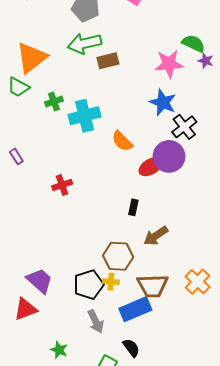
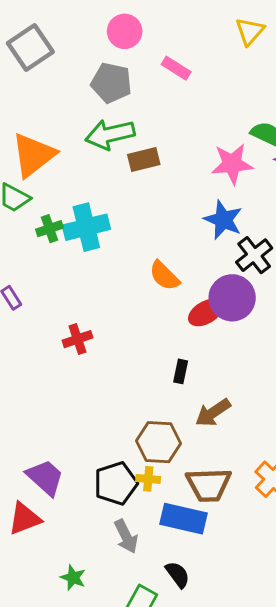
green cross: (54, 101) -> (50, 229), moved
cyan cross: (84, 116) -> (86, 227), moved
blue rectangle: (135, 309) -> (184, 519), turned 36

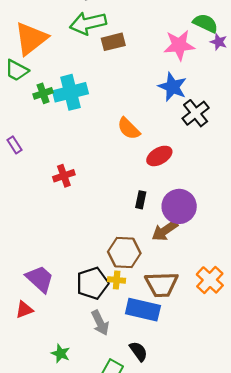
purple circle: (232, 298) -> (179, 206), moved
red triangle: (25, 519) -> (24, 310), size x0.7

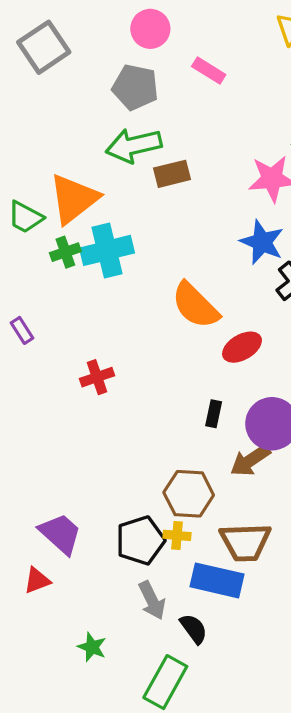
orange triangle: (31, 39) -> (74, 199), moved
orange semicircle: (129, 129) -> (195, 305), size x1.4
black semicircle: (139, 351) -> (194, 629), moved

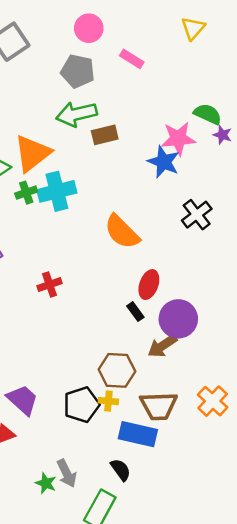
blue star: (262, 242) -> (164, 162), moved
red ellipse: (242, 347) -> (149, 285), moved, turned -40
black rectangle: (214, 414) -> (135, 312), turned -48
gray arrow: (152, 600) -> (67, 473), moved

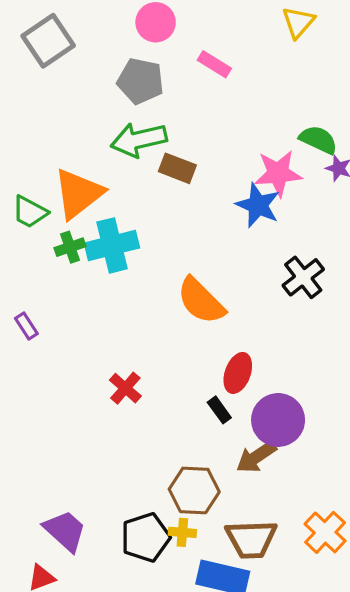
brown rectangle: (105, 135) -> (177, 168), turned 35
red cross: (50, 285) -> (125, 388), moved, turned -30

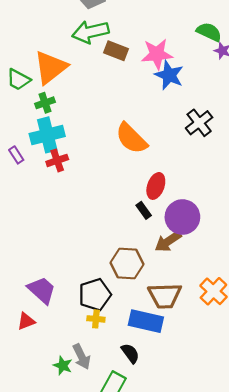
pink star: (278, 173) -> (157, 54), moved
cyan cross: (112, 245) -> (47, 135), moved
red cross: (125, 388) -> (57, 160), moved, turned 30
yellow cross: (182, 532) -> (96, 319), moved

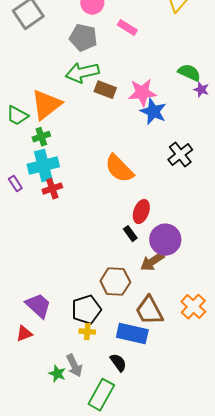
brown trapezoid: (165, 296) -> (149, 311), turned 64

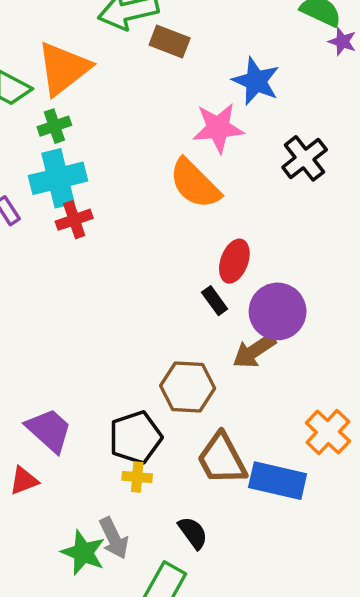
pink star: (142, 93) -> (218, 128), moved
brown trapezoid: (149, 311) -> (222, 459), moved
blue rectangle: (132, 334) -> (278, 481), moved
green star: (57, 374) -> (83, 553), size x1.4

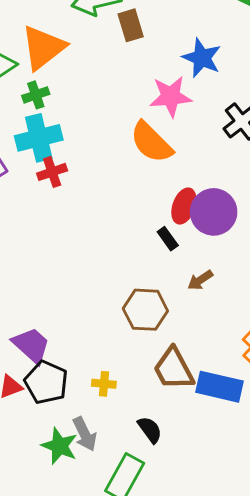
brown rectangle: (170, 42) -> (131, 25), turned 52
purple circle: (278, 311) -> (214, 212), moved
brown arrow: (254, 351) -> (200, 280), size x0.7
black pentagon: (135, 437) -> (46, 382), moved, turned -30

